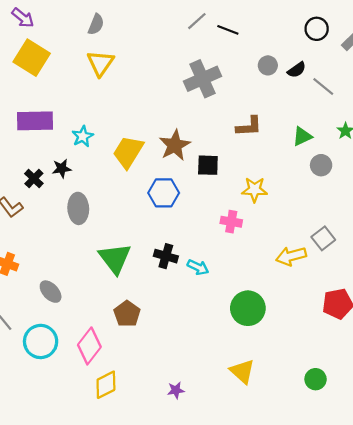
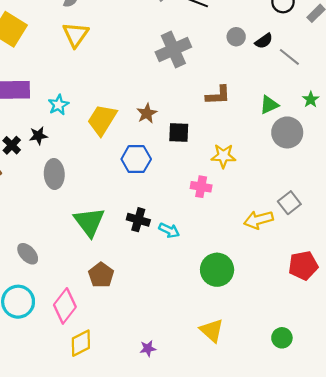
brown star: (175, 145) -> (147, 113), size x0.7
gray circle: (321, 165) -> (287, 132), size x1.5

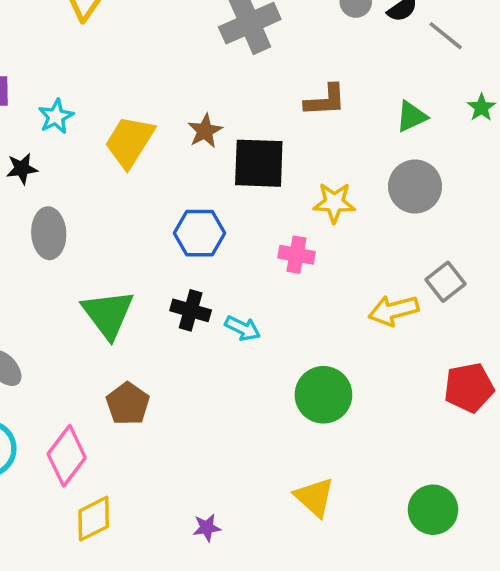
black square: (179, 132) -> (259, 163), size x1.5
gray circle: (287, 132) -> (415, 187), moved
blue hexagon: (136, 159) -> (200, 233), moved
green circle: (282, 338) -> (433, 510), size x1.4

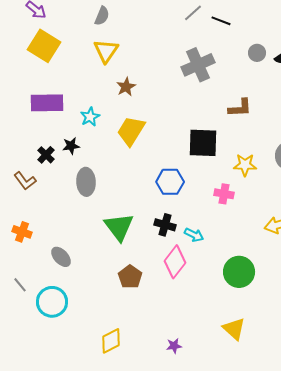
brown star: (205, 131) -> (126, 87), moved
pink diamond: (67, 456) -> (175, 262), moved

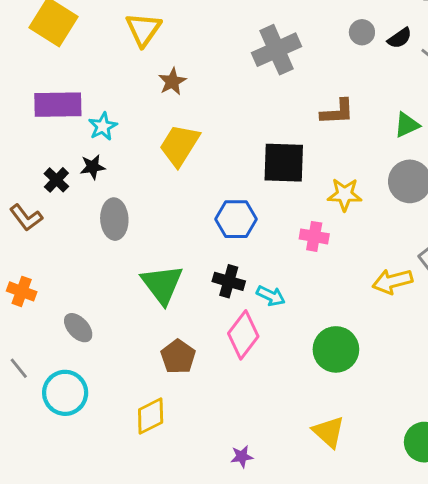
cyan star: (90, 117) -> (103, 126), moved
yellow diamond: (111, 341) -> (151, 416), moved

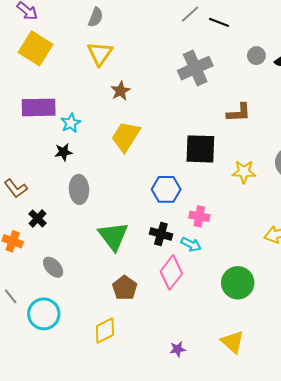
black cross: (56, 180) -> (38, 218), moved
pink cross: (314, 236) -> (199, 216), moved
purple star: (242, 457) -> (178, 349), moved

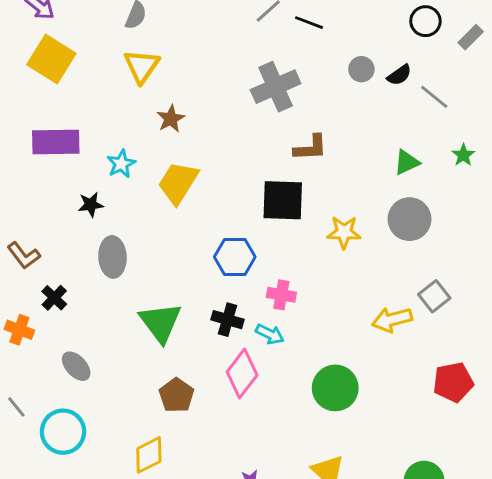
brown L-shape: (239, 113) -> (310, 148), moved
cyan star: (71, 123) -> (121, 164), moved

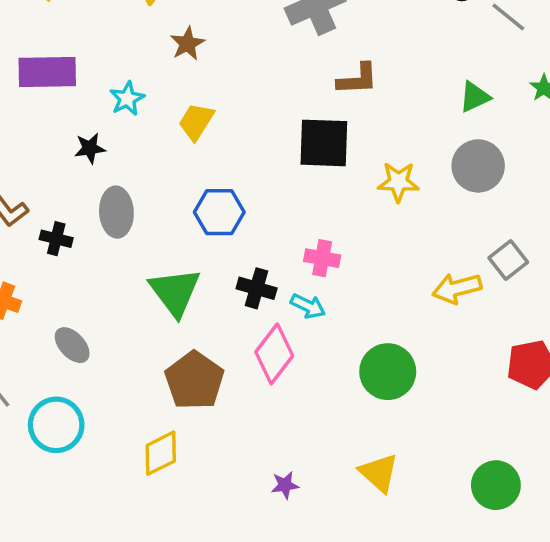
yellow trapezoid: (178, 183) -> (196, 122), size x0.7
blue hexagon: (235, 257) -> (219, 212), moved
black cross: (54, 298) -> (56, 239), moved, turned -30
brown pentagon: (177, 395) -> (194, 381), size x1.4

